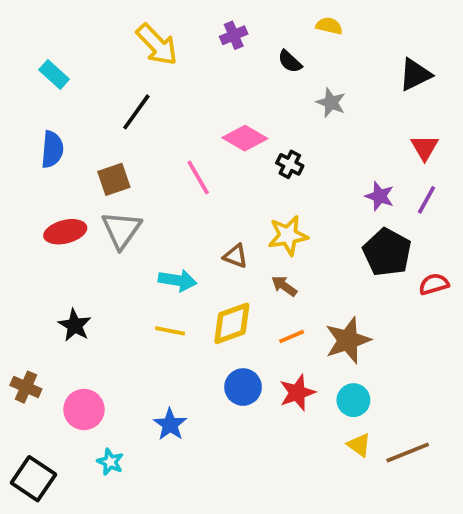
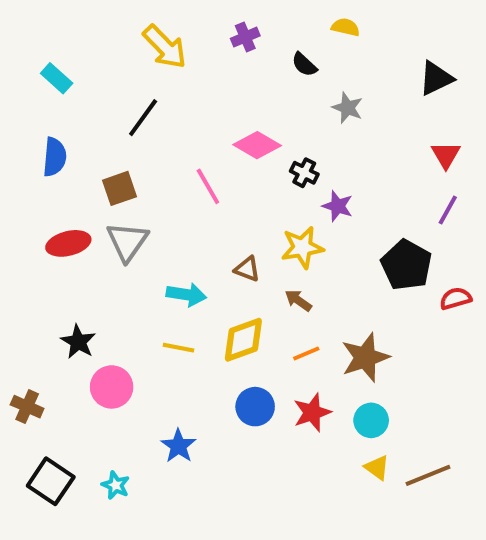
purple star: (380, 196) -> (338, 206), moved
pink circle: (84, 409) -> (112, 387), moved
black square: (33, 479) -> (51, 481), moved

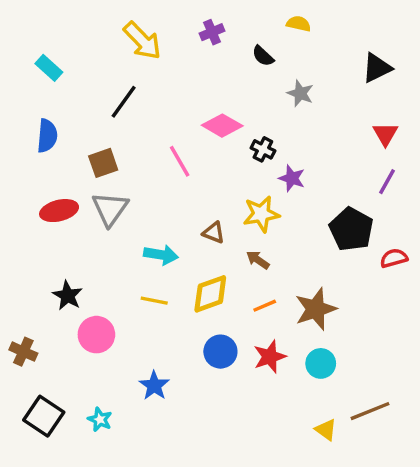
yellow triangle: (377, 468) -> (326, 430), moved

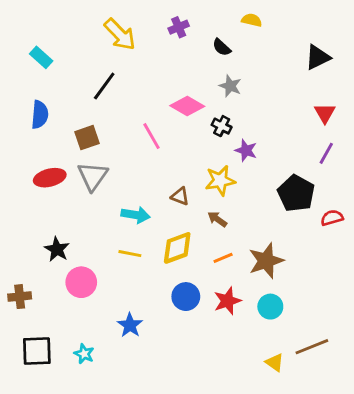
gray star: (300, 93) -> (230, 86), moved
brown cross: (23, 352) -> (20, 297), turned -30
black square: (44, 416) -> (37, 351), turned -36

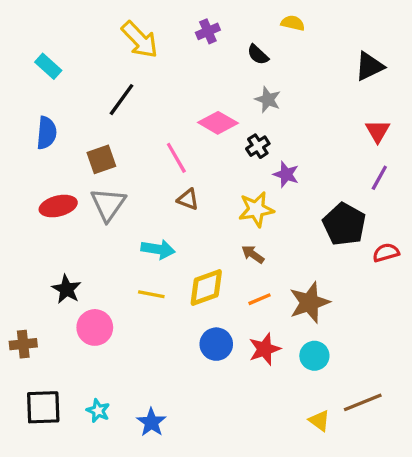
black cross: (222, 126) -> (258, 146), turned 30
brown triangle: (180, 196) -> (188, 199), moved
blue star: (130, 325) -> (151, 422), moved

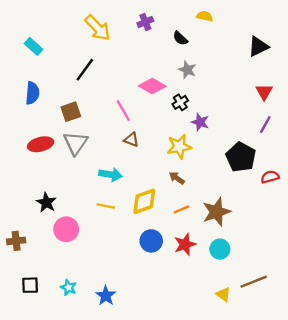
black square: (43, 407) -> (30, 285), size x0.7

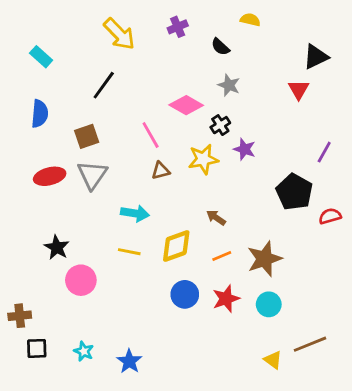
red triangle: (264, 92) -> (299, 89), moved
brown triangle: (131, 140) -> (161, 171), turned -35
yellow star: (179, 147) -> (203, 159), moved
brown cross: (16, 241) -> (20, 316), moved

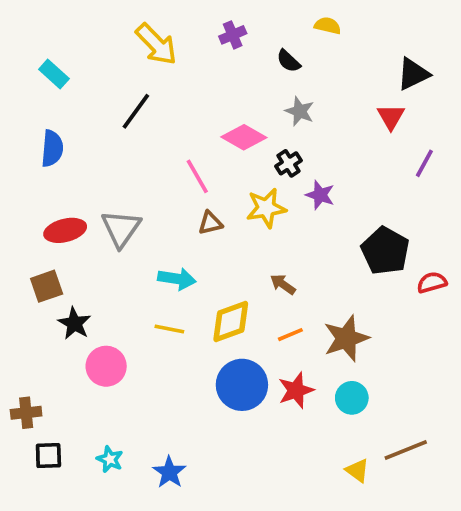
brown square: (87, 136) -> (47, 286), moved
purple line: (324, 152) -> (424, 163), moved
blue circle: (185, 294) -> (242, 385), size x1.4

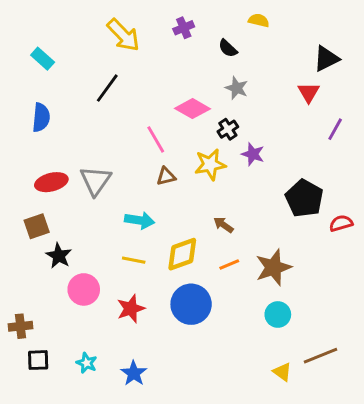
red star: (296, 390) -> (131, 309), moved

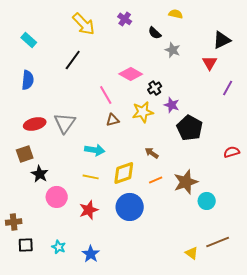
purple cross: (184, 28) -> (125, 19), turned -32
gray star: (237, 88) -> (173, 50), moved
black pentagon: (304, 198) -> (190, 128), moved
cyan circle: (278, 314) -> (207, 201), moved

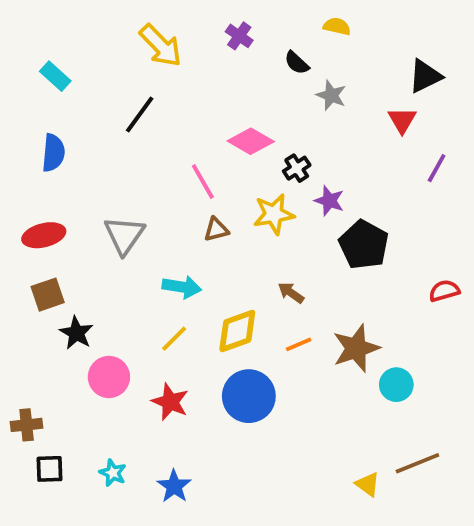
red ellipse: (35, 124) -> (44, 235), moved
yellow line: (91, 177) -> (174, 339), turned -56
red star: (89, 210) -> (170, 402), turned -30

